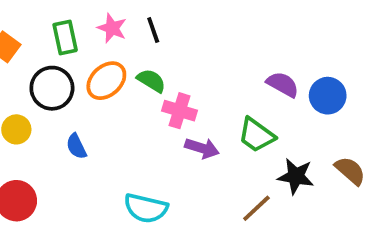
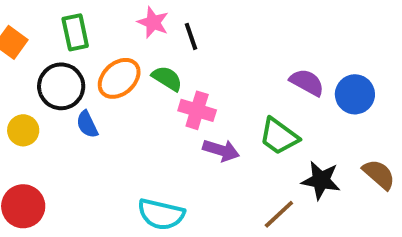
pink star: (112, 28) -> (153, 22), moved
black line: (153, 30) -> (191, 36), moved
blue semicircle: (76, 146) -> (87, 124), moved

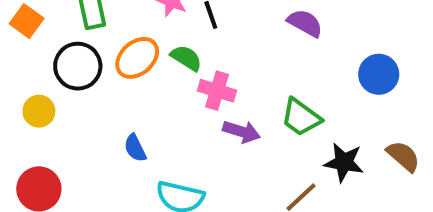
purple semicircle: (307, 82) -> (305, 23), moved
blue semicircle: (87, 124) -> (135, 148), moved

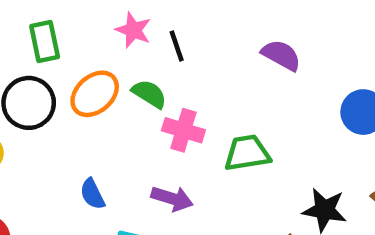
green trapezoid: (301, 117) -> (247, 153), moved, turned 135
purple arrow: (242, 132) -> (172, 199), moved

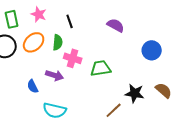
pink star: (133, 30) -> (39, 14), moved
green semicircle: (149, 94) -> (58, 42), turned 63
purple arrow: (172, 199) -> (55, 75), moved

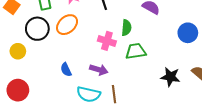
green semicircle: (58, 42) -> (126, 28), moved
purple arrow: (55, 75) -> (99, 70), moved
brown line: (114, 110) -> (114, 94), moved, turned -54

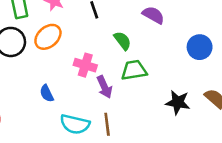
green semicircle: (126, 28) -> (122, 41), turned -42
pink cross: (107, 41) -> (85, 65), moved
purple arrow: (99, 70) -> (105, 87), moved, turned 48

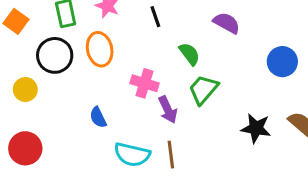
orange ellipse: (48, 37) -> (100, 49), turned -60
green trapezoid: (134, 70) -> (203, 89), turned -40

